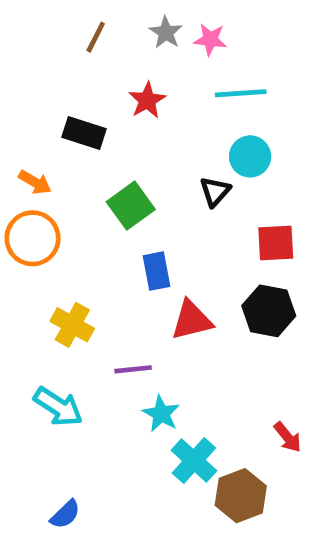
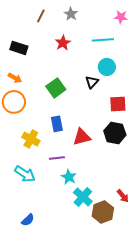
pink star: (210, 39) -> (121, 17), moved
black rectangle: (84, 133) -> (19, 48), moved
blue rectangle: (157, 271) -> (57, 124), moved
red arrow: (287, 437) -> (123, 196), moved

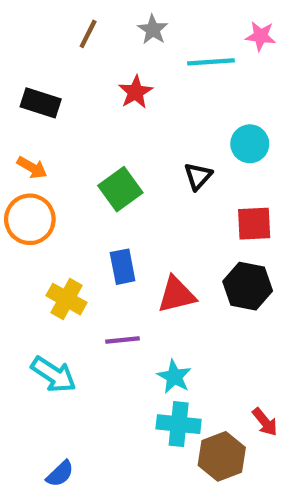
cyan line: (103, 40) -> (211, 62), moved
cyan circle: (107, 67) -> (250, 144), moved
cyan star: (69, 177) -> (174, 377), moved
cyan cross: (83, 197) -> (179, 424), turned -36

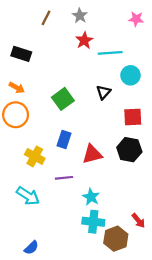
cyan line: (211, 62) -> (110, 53), moved
red star: (135, 92) -> (84, 40), moved
blue rectangle: (123, 267) -> (64, 140), turned 30

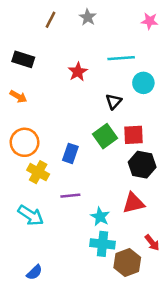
red star: (84, 40) -> (78, 72), moved
green square: (63, 99) -> (105, 136), moved
orange circle: (16, 115) -> (25, 142), moved
red square: (133, 117) -> (133, 135), moved
red triangle: (92, 154) -> (133, 203), moved

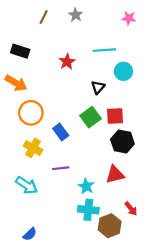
orange arrow: (18, 96) -> (16, 83), size x1.5
orange circle: (25, 142) -> (31, 113), moved
blue rectangle: (70, 153) -> (61, 132), turned -56

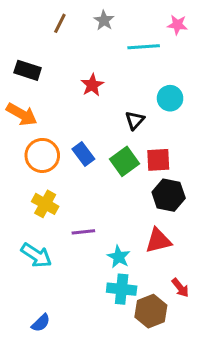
cyan line: (104, 50) -> (144, 47), moved
blue rectangle: (61, 132) -> (83, 154), moved

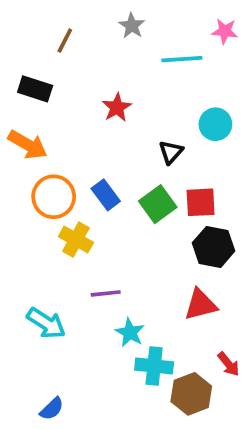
brown line: (60, 23) -> (65, 41), moved
yellow cross: (45, 204) -> (76, 240), moved
cyan star: (119, 257) -> (130, 332), moved

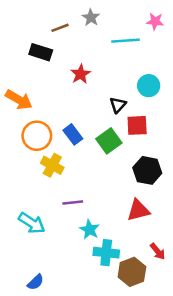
brown line: (65, 41) -> (60, 28), moved, turned 42
black rectangle: (35, 89) -> (41, 52), moved
red square: (201, 202) -> (137, 125), moved

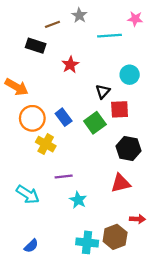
red arrow: (158, 251) -> (137, 219), turned -48
cyan cross: (106, 253) -> (87, 242), moved

